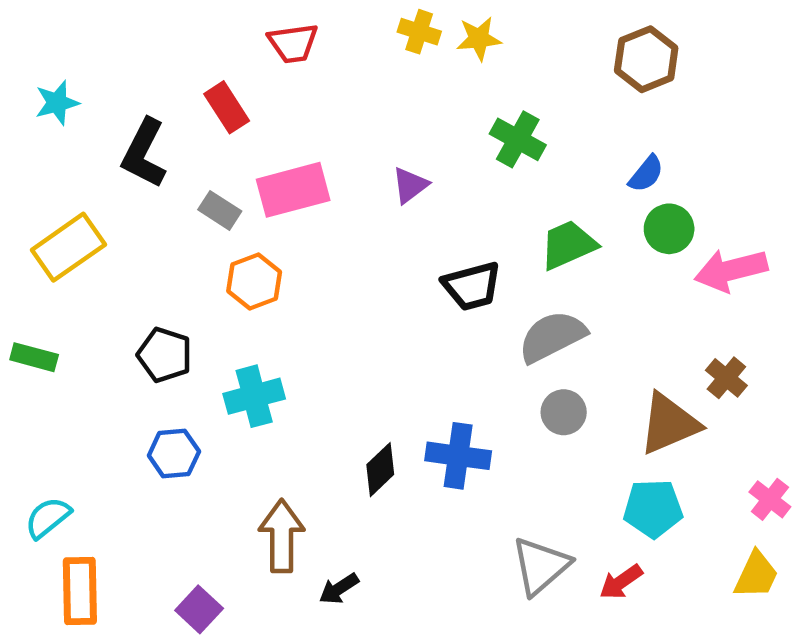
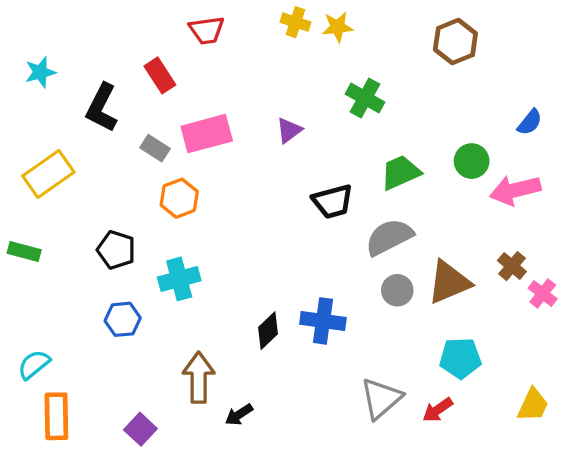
blue semicircle: (646, 174) -> (530, 122), moved
brown triangle: (669, 424) -> (449, 282), moved
pink cross: (770, 499) -> (543, 294), moved

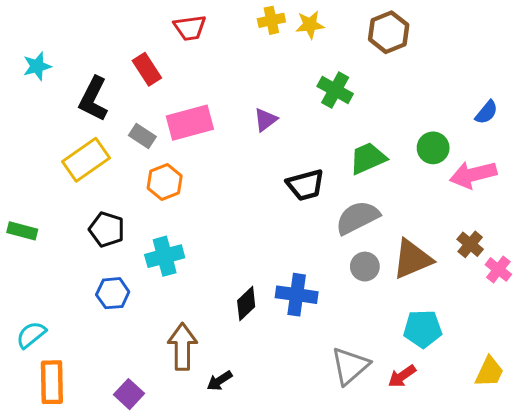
yellow cross: (296, 22) -> (271, 20), turned -30
brown hexagon: (455, 42) -> (389, 32), moved
yellow rectangle: (48, 174) -> (86, 160), moved

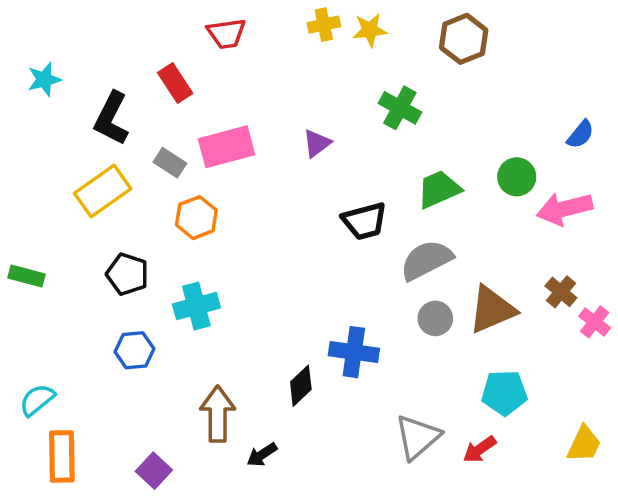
black diamond: (246, 304) -> (301, 386), moved

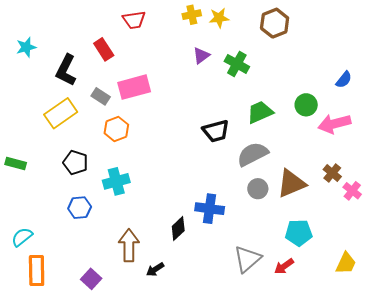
purple triangle: (317, 143) -> (201, 56), moved

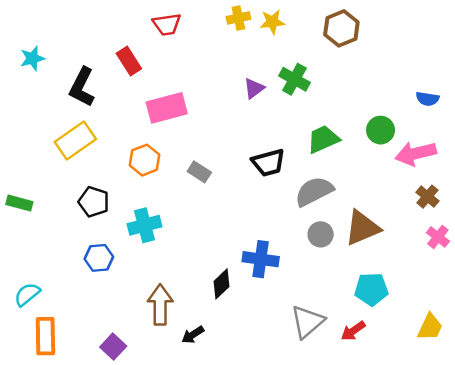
purple triangle: (201, 56) -> (254, 88), moved
blue semicircle: (344, 80) -> (427, 99), turned 60
gray rectangle: (101, 96) -> (199, 172), moved
brown cross: (332, 173) -> (427, 197), moved

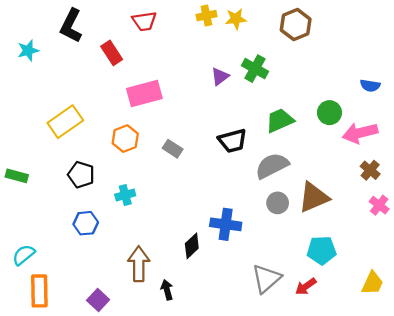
black L-shape: (82, 87) -> (71, 26), moved
cyan cross: (145, 225) -> (125, 195), size x0.7
black arrow: (193, 335) -> (167, 290), turned 108

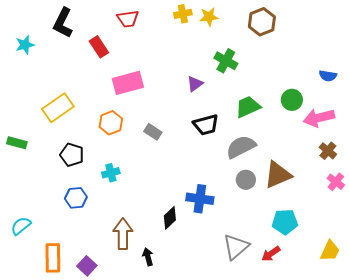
purple triangle: (220, 76) -> (195, 84), moved
green rectangle: (17, 176) -> (17, 143), moved
orange rectangle: (39, 291) -> (53, 258), moved

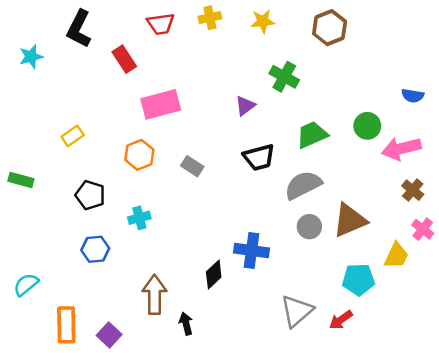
yellow cross: (183, 14) -> (210, 18), moved
yellow rectangle: (58, 108) -> (73, 136), size x0.6
yellow trapezoid: (330, 251) -> (396, 256), moved

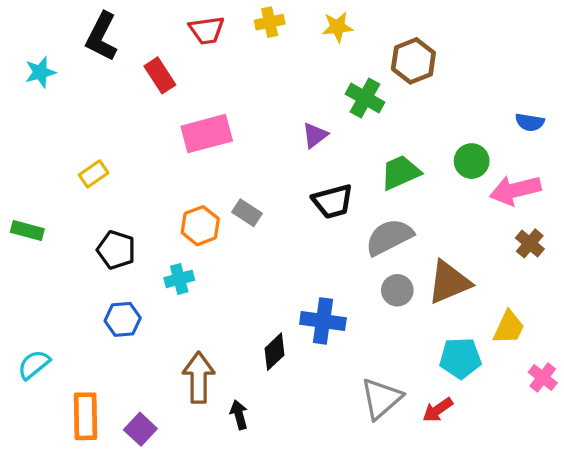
brown hexagon: (330, 28) -> (413, 61), moved
orange hexagon: (139, 155) -> (200, 226), moved
pink cross: (423, 229) -> (543, 378), moved

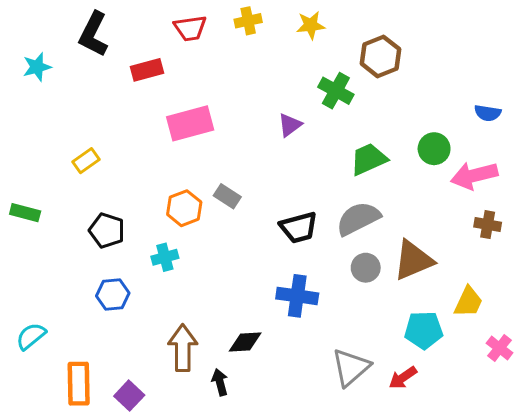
red rectangle: (160, 75) -> (147, 70), turned -72
black trapezoid: (333, 201) -> (299, 228), moved
brown cross: (530, 243) -> (488, 225), turned -30
black diamond: (275, 352) -> (245, 342), moved, turned 40

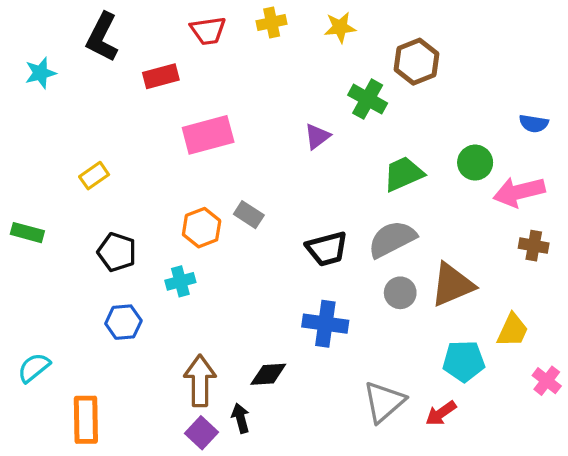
purple square: (129, 396) -> (202, 433), moved

